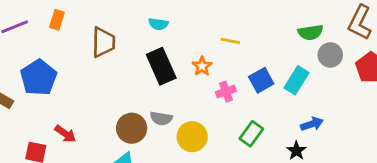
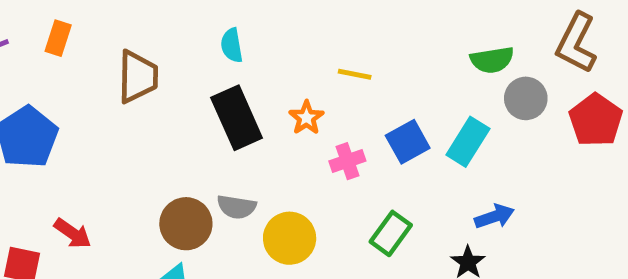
cyan semicircle: (158, 24) -> (232, 45), turned 72

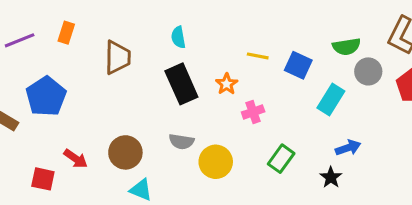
blue square: (408, 142) -> (298, 65), moved, turned -36
brown circle: (186, 224) -> (125, 152), moved

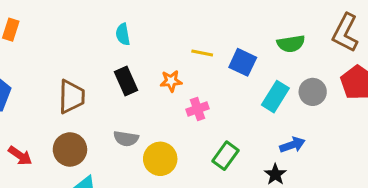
brown trapezoid: (118, 57) -> (72, 97), moved
gray circle: (368, 71) -> (313, 92), moved
black rectangle: (181, 84) -> (126, 81), size x0.7
orange star: (227, 84) -> (171, 81), turned 30

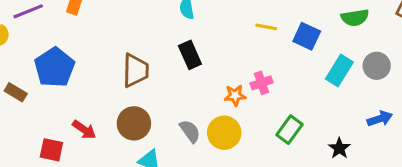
orange star: (171, 81) -> (235, 95), moved
gray semicircle: (126, 139) -> (190, 131), moved, turned -135
blue arrow: (292, 145) -> (380, 119), moved

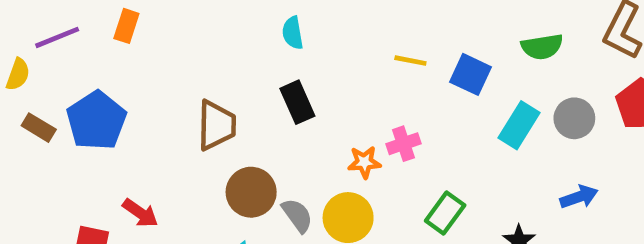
brown rectangle: (16, 92) -> (39, 128), moved
brown circle: (134, 123) -> (251, 192), moved

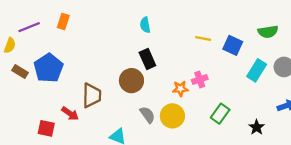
brown trapezoid: (216, 125) -> (92, 95), moved
brown circle: (251, 192) -> (131, 81), moved

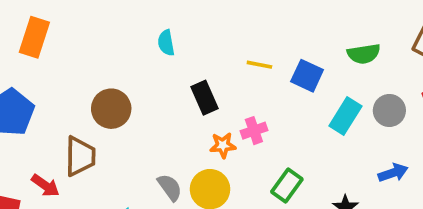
orange rectangle: (63, 21) -> (34, 37), size x1.5
black rectangle: (147, 59) -> (205, 98), moved
brown circle: (131, 81) -> (111, 109), moved

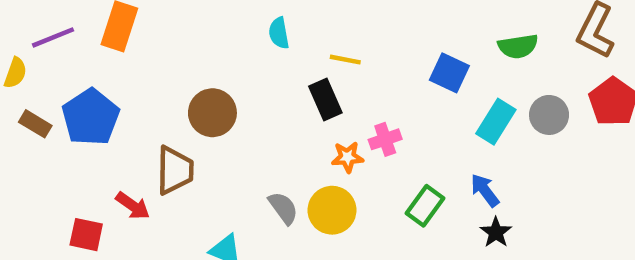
yellow line: (259, 65) -> (345, 60), moved
blue arrow: (393, 173) -> (485, 190), moved, turned -108

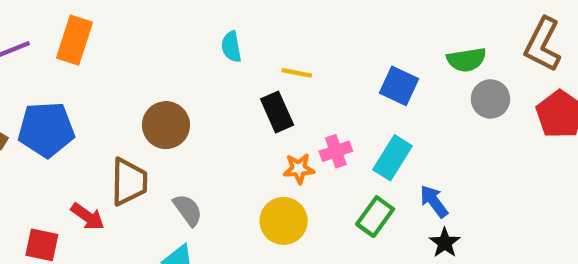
gray circle: (549, 115) -> (490, 99), moved
blue pentagon: (91, 117) -> (46, 129), turned 30
cyan rectangle: (496, 122) -> (392, 158), moved
gray semicircle: (283, 208) -> (188, 210), moved

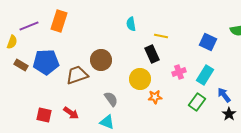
orange star: (299, 169) -> (155, 97), moved
brown trapezoid: (129, 182) -> (77, 75), moved, turned -110
red arrow: (88, 217) -> (71, 113), moved
yellow circle: (284, 221) -> (140, 79), moved

